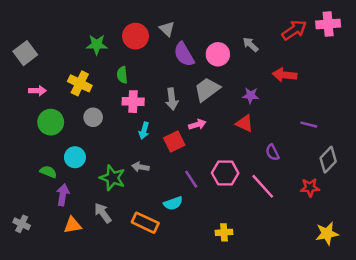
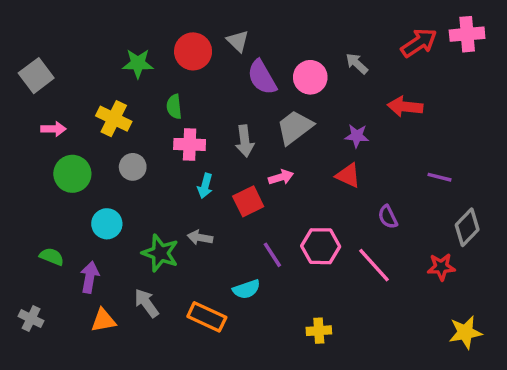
green semicircle: (48, 172) -> (52, 257), moved

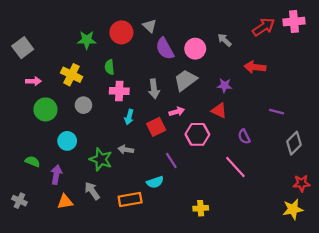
pink hexagon: (321, 246) -> (197, 134), moved
red star: (441, 267) -> (302, 183), moved
orange rectangle: (207, 317) -> (130, 200), turned -35

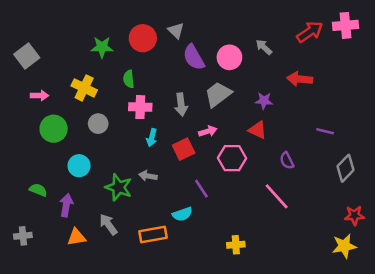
gray cross: (19, 201) -> (23, 236), turned -32

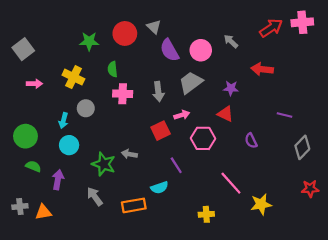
green circle: (54, 129) -> (25, 136), moved
cyan arrow: (152, 138) -> (63, 121), moved
pink line: (277, 196) -> (231, 183), moved
orange triangle: (76, 237) -> (43, 212), moved
yellow star: (344, 246) -> (261, 204), moved

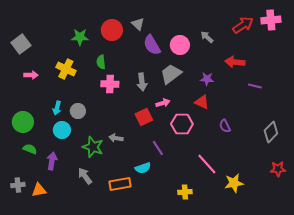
gray circle: (86, 108) -> (78, 111), moved
purple line: (284, 115) -> (255, 86), moved

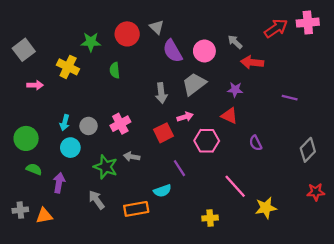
red arrow: (235, 62) -> (252, 62), moved
yellow cross: (66, 69) -> (68, 67), moved
pink cross: (110, 84) -> (120, 124), moved, turned -30

